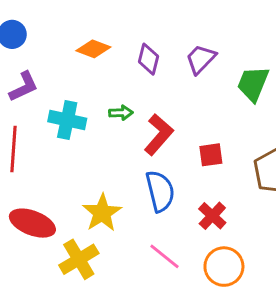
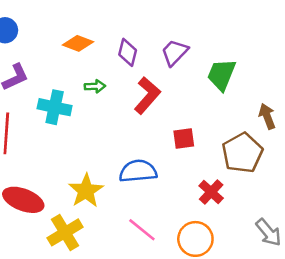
green arrow: (121, 113) -> (95, 86), moved
red L-shape: (159, 135) -> (147, 95), moved
blue semicircle: (160, 191) -> (138, 171), turned -81
red cross: (212, 216) -> (211, 192), moved

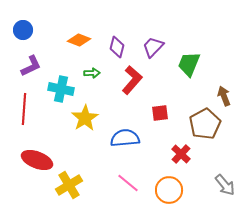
yellow star: (86, 191) -> (85, 118), moved

